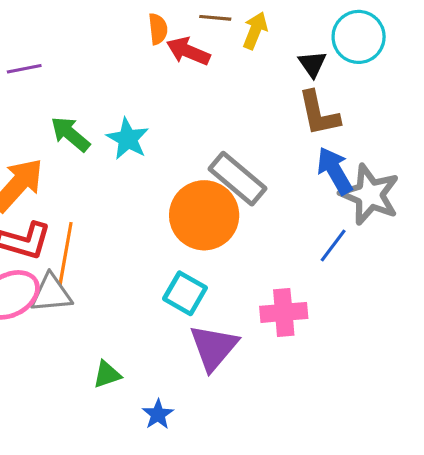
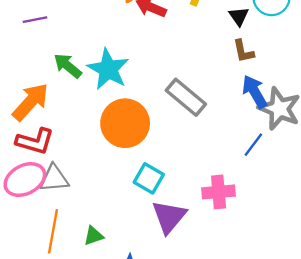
brown L-shape: (319, 113) -> (243, 51), size x0.7
cyan star: (128, 139) -> (108, 69), size x1.4
orange circle: (204, 215) -> (125, 123), moved
orange line: (66, 253) -> (53, 231), moved

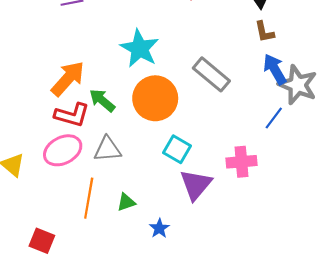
green arrow: (68, 66) -> (102, 100), moved
gray triangle: (54, 178) -> (107, 149), moved

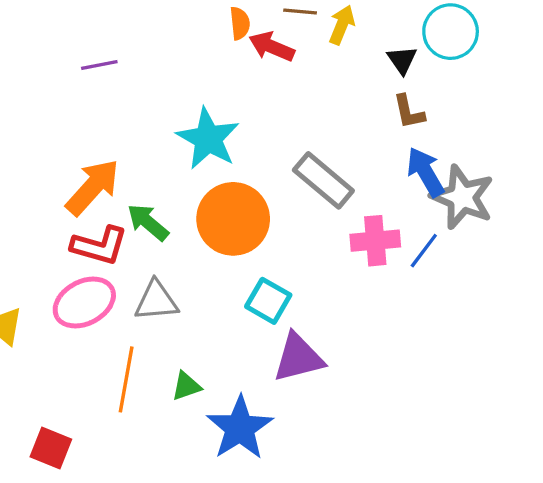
pink cross: (242, 162) -> (375, 241), moved
purple triangle: (196, 185) -> (298, 358), turned 36
blue star: (159, 228) -> (240, 428), size x2.0

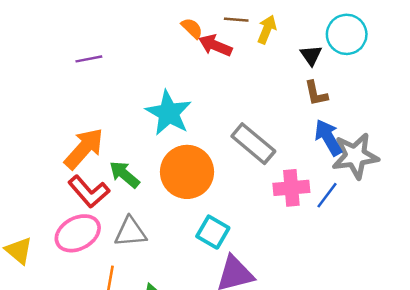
orange semicircle: (240, 23) -> (192, 28), turned -40
gray star: (462, 197) -> (355, 156), turned -30
red L-shape: (99, 246) -> (89, 192), turned 33

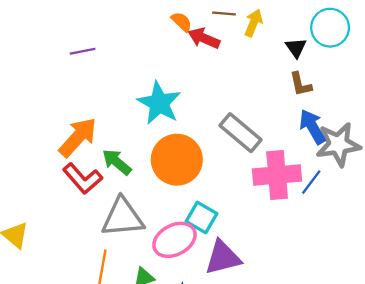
pink cross: (291, 188) -> (277, 175), size x1.4
gray triangle: (131, 232) -> (123, 217), size x1.4
pink ellipse: (78, 233) -> (174, 240), moved

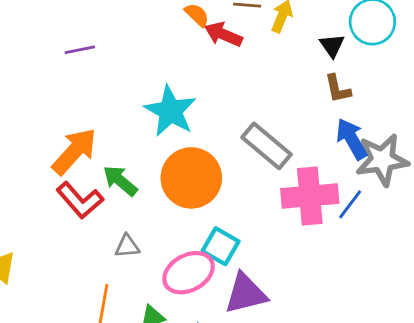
gray triangle: (123, 217) -> (127, 246), size x0.5

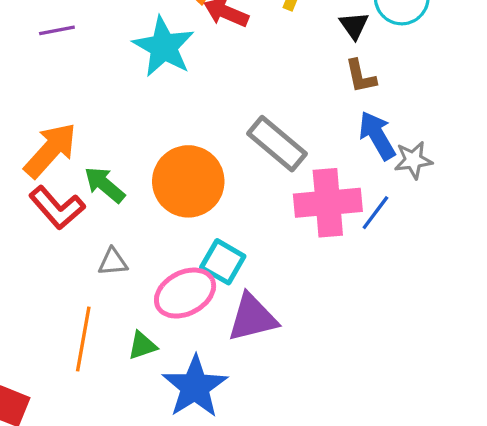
cyan star: (170, 111) -> (164, 47), moved
gray star: (382, 160) -> (413, 160), size x0.6

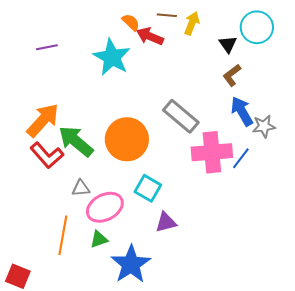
brown L-shape: (361, 76) -> (232, 75), turned 65
green arrow: (105, 185) -> (76, 141), size x1.4
pink ellipse: (185, 293) -> (105, 207), moved
purple triangle: (252, 318) -> (166, 222), size x0.7

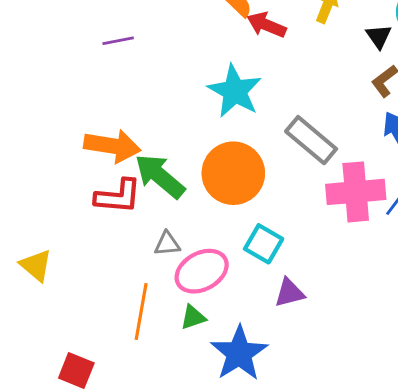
cyan star: (112, 57) -> (235, 91), moved
orange arrow: (43, 120) -> (112, 146), turned 57
red L-shape: (47, 155) -> (118, 196), turned -44

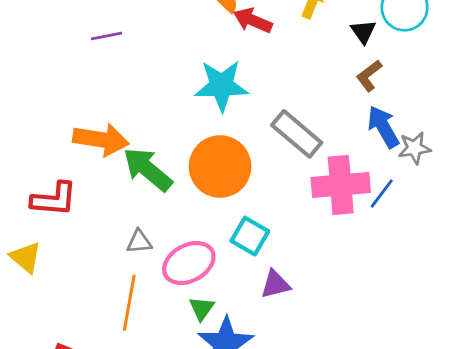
cyan star: (235, 91) -> (221, 86), turned -30
red L-shape: (118, 196) -> (54, 199), moved
gray triangle: (167, 244) -> (139, 242), moved
green triangle: (193, 317) -> (202, 308), moved, turned -36

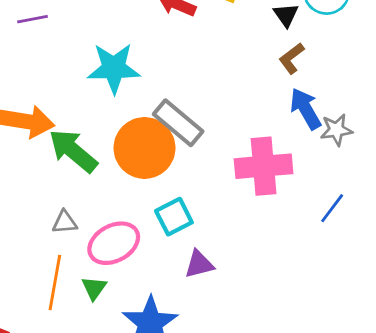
cyan star: (221, 86) -> (114, 68), moved
gray rectangle: (297, 134) -> (178, 123), moved
blue line: (382, 193) -> (332, 208), moved
cyan square: (250, 236) -> (174, 217), turned 33
green triangle: (202, 308) -> (94, 288), moved

